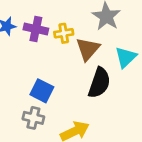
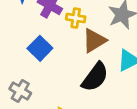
blue square: (42, 91) -> (40, 48), moved

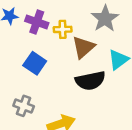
black semicircle: (95, 77) -> (90, 81), turned 52

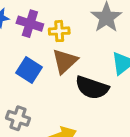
brown triangle: (83, 47) -> (65, 61), moved
black semicircle: (90, 81) -> (92, 88), turned 32

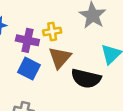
purple cross: (30, 24) -> (27, 40), moved

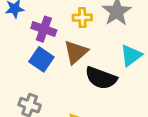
yellow cross: (52, 32) -> (82, 18), moved

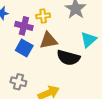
yellow cross: (82, 18) -> (43, 16), moved
brown triangle: (76, 52) -> (49, 41), turned 36

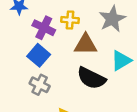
brown triangle: (49, 41) -> (86, 44), moved
gray cross: (18, 82) -> (40, 85), moved

